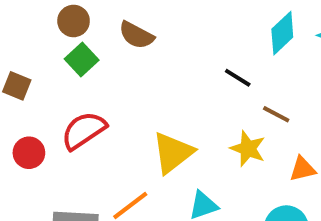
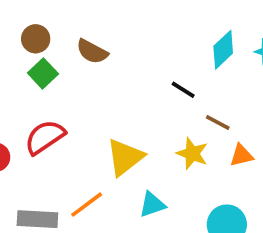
orange triangle: (303, 169) -> (241, 155), moved

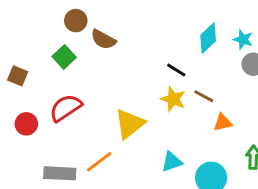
brown circle: (36, 39) -> (76, 21), moved
yellow star: (192, 154) -> (173, 99), moved
cyan triangle: (152, 205) -> (172, 162), moved

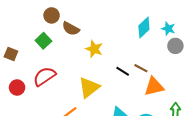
black line: (176, 70) -> (123, 71), moved
yellow star: (173, 99) -> (94, 49), moved
orange triangle: (223, 122) -> (154, 86), size x1.5

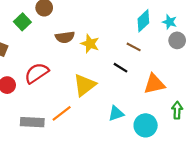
brown semicircle: (71, 29) -> (65, 37), moved, turned -36
green square: (43, 41) -> (22, 22), moved
brown line: (141, 68) -> (134, 47), moved

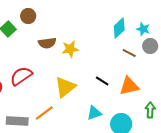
yellow star: (90, 44) -> (70, 49), turned -30
brown line: (134, 47) -> (129, 53), moved
black line: (120, 68) -> (102, 81), moved

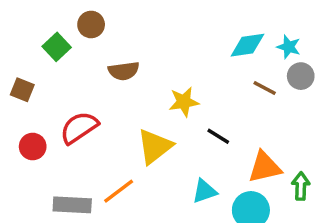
cyan diamond: (119, 28) -> (247, 45), turned 35
yellow star: (70, 49) -> (184, 102), moved
orange triangle: (129, 86) -> (265, 167), moved

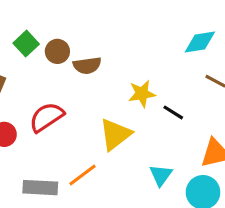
brown circle: (91, 24) -> (57, 51), moved
black line: (218, 136) -> (173, 112), moved
cyan triangle: (204, 191) -> (161, 175), turned -35

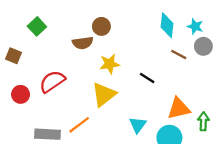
cyan diamond: (200, 42) -> (167, 25), turned -75
brown circle: (57, 51) -> (101, 26), moved
yellow star: (142, 94) -> (110, 64), moved

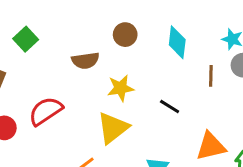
cyan diamond: (167, 25) -> (177, 42), moved
brown circle: (101, 26) -> (125, 35), moved
brown line: (179, 55) -> (211, 76), turned 63

